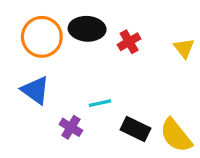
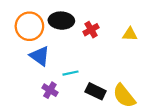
yellow triangle: (184, 48) -> (130, 34), turned -49
blue triangle: (35, 90) -> (40, 56), moved

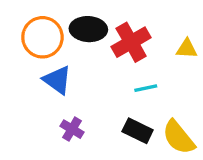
red cross: (91, 30) -> (131, 42), size x1.6
cyan line: (70, 73) -> (146, 88), moved

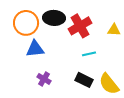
blue triangle: (57, 80) -> (35, 49), turned -42

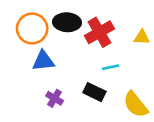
black rectangle: (84, 80) -> (94, 92), moved

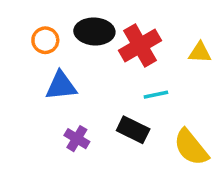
orange circle: (32, 28) -> (45, 40), size x0.6

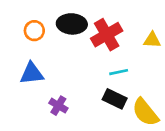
blue triangle: (61, 86) -> (32, 73), moved
black rectangle: (133, 130) -> (115, 99), moved

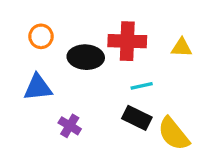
black ellipse: (72, 24) -> (86, 57), moved
red cross: (107, 35) -> (127, 41), turned 32

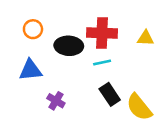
cyan line: (142, 86) -> (102, 62), moved
black rectangle: (137, 118) -> (110, 94), turned 30

